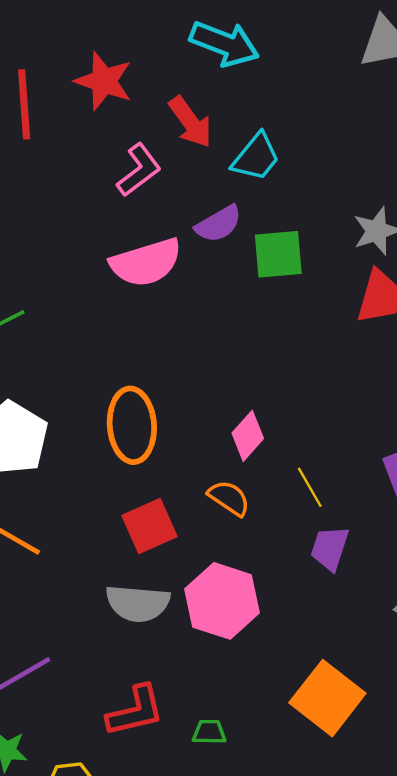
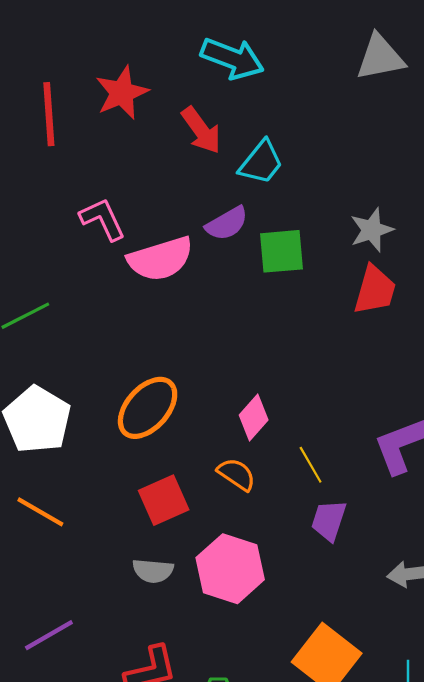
red star: (104, 81) -> (122, 93), turned 30
pink L-shape: (139, 170) -> (103, 219), moved, turned -78
orange ellipse: (132, 425) -> (148, 408), turned 46
gray semicircle: (138, 603) -> (153, 571), size x0.7

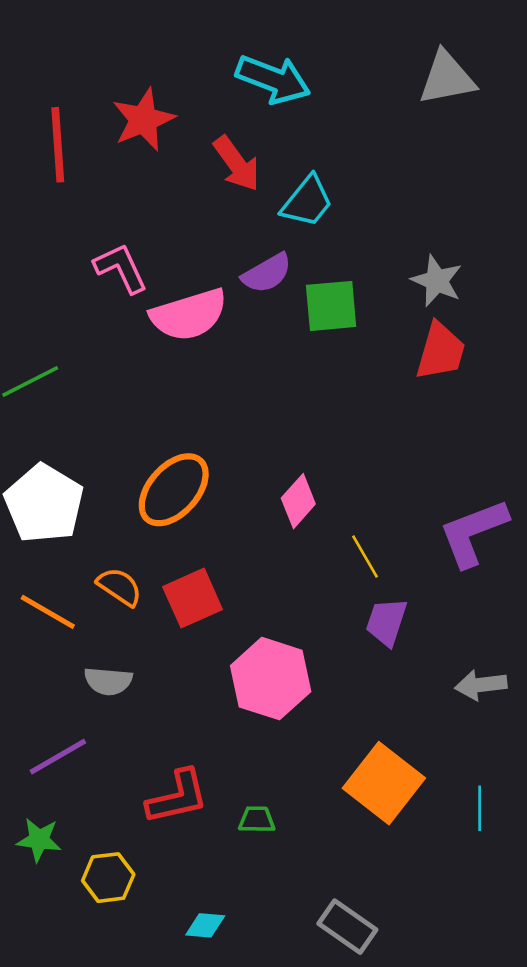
gray star: (372, 230) -> (437, 281), turned -30
orange semicircle: (237, 474) -> (120, 587), moved
gray semicircle: (153, 571) -> (108, 681), moved

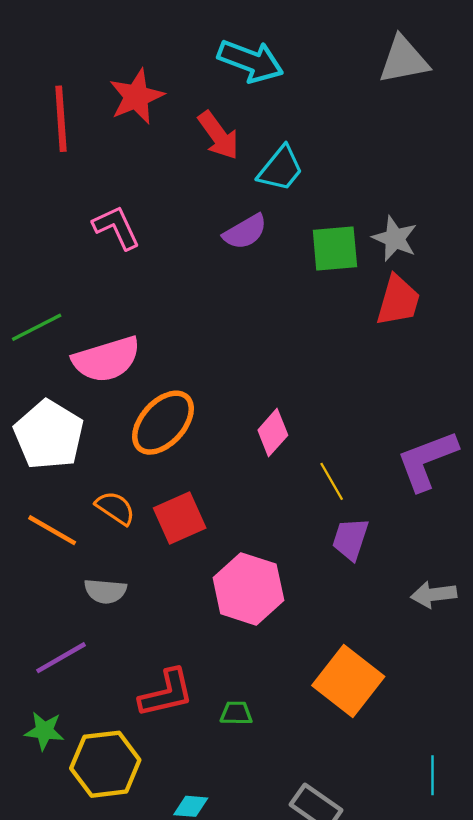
green square: (331, 306) -> (335, 248), moved
pink semicircle: (189, 315) -> (106, 359), moved
cyan line: (480, 808) -> (433, 775), moved
yellow hexagon: (108, 878) -> (105, 764), size x1.5

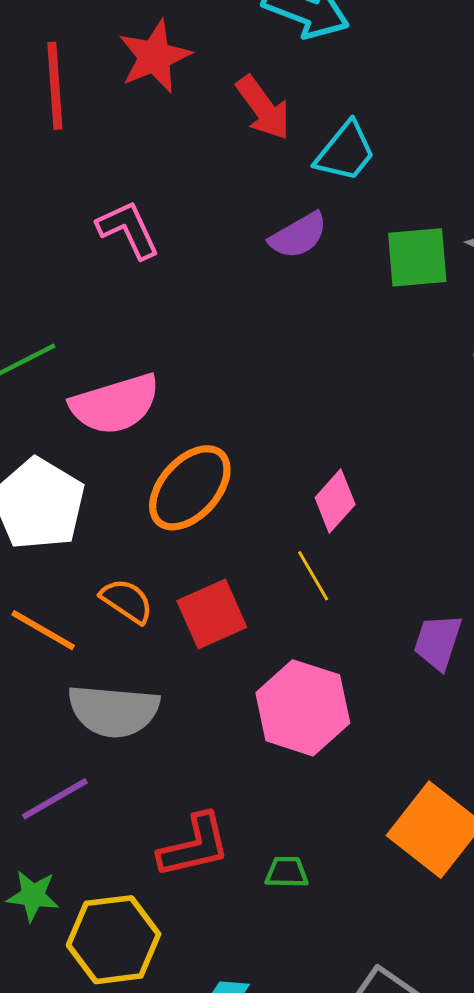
yellow line: (332, 481) -> (313, 576), moved
gray semicircle: (105, 591) -> (114, 711), size x1.6

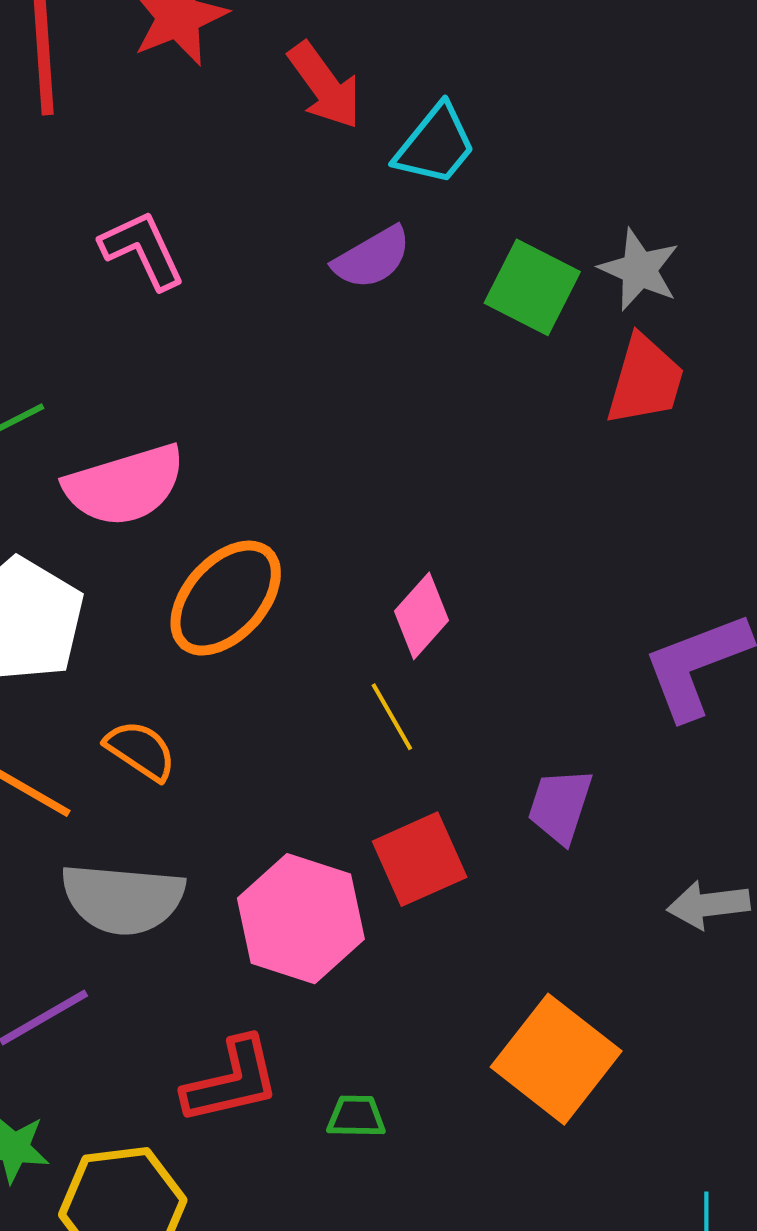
green square: (417, 257) -> (532, 287), turned 32
red square: (212, 614) -> (420, 859), moved
pink hexagon: (303, 708) -> (301, 919), moved

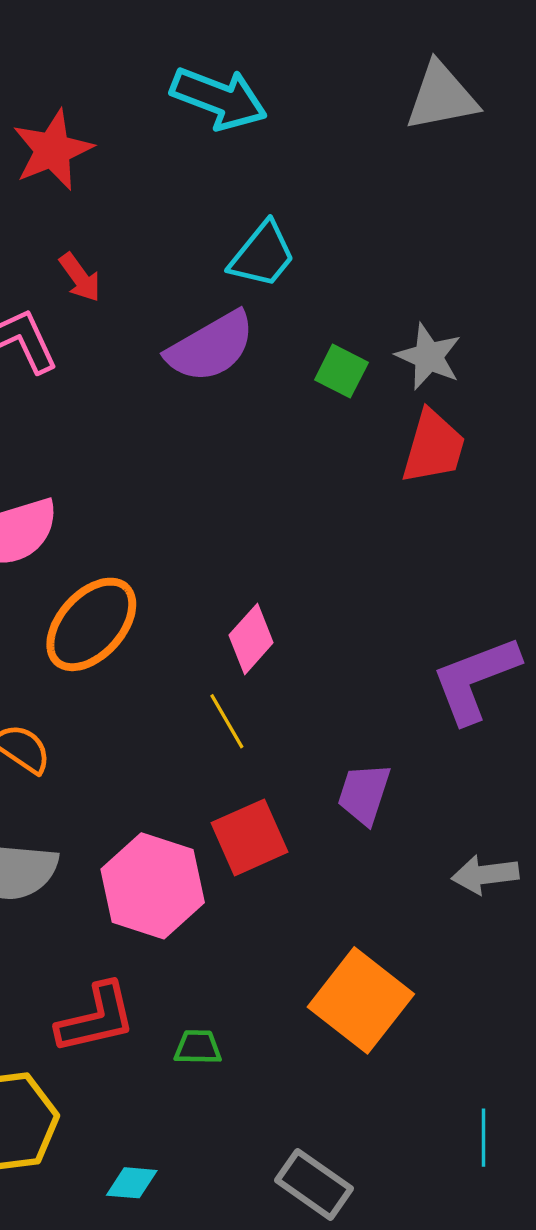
red arrow: (325, 86) -> (80, 277), moved, size x0.7
purple semicircle: (372, 258) -> (211, 347), size x1.4
green square: (532, 287) -> (341, 371), size x0.7

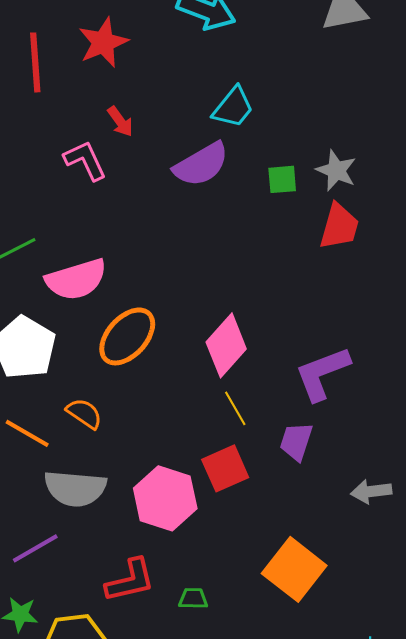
green square: (341, 371) -> (282, 179), turned -32
pink diamond: (251, 639) -> (226, 345), size x1.5
purple L-shape: (475, 679) -> (322, 373), moved
yellow line: (227, 721) -> (235, 408), moved

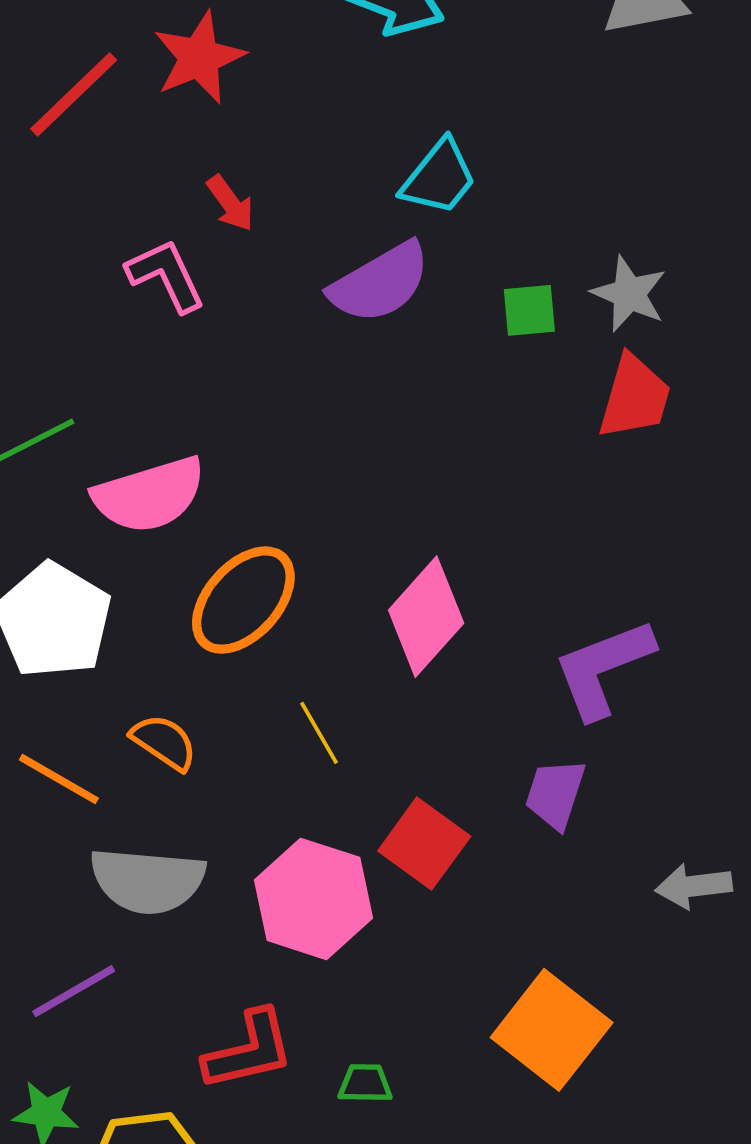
red line: (35, 62) -> (74, 94), turned 50
yellow line: (235, 408) -> (319, 733), moved
red square: (225, 468) -> (424, 844), turned -30

